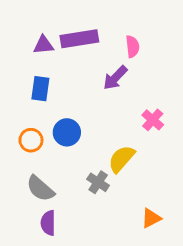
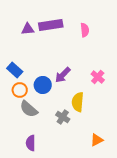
purple arrow: (115, 78) -> (63, 75), moved
blue rectangle: (40, 89) -> (15, 70), moved, turned -56
yellow semicircle: (122, 159) -> (78, 102), turned -36
gray semicircle: (40, 189) -> (29, 109), moved

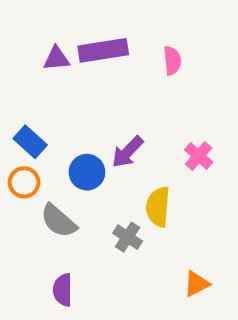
orange circle: (20, 90) -> (24, 182), moved

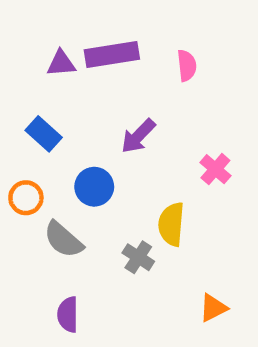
blue rectangle: (30, 142) -> (44, 134), moved
purple arrow: (128, 152) -> (138, 136), moved

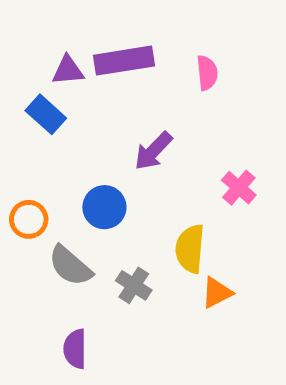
blue rectangle: (44, 134) -> (46, 114), moved
gray cross: (138, 257) -> (134, 285), moved
orange triangle: (213, 308) -> (217, 293), moved

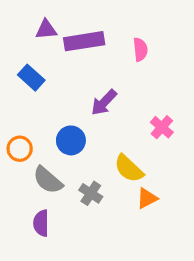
purple triangle: (68, 70) -> (46, 30), moved
yellow semicircle: (190, 249) -> (129, 169), turned -52
purple semicircle: (75, 349) -> (41, 223), moved

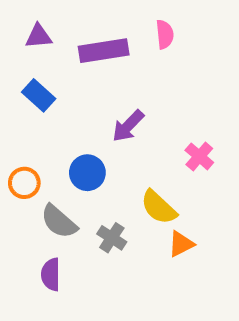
purple triangle: (46, 30) -> (39, 36), moved
pink semicircle: (140, 49) -> (165, 34), moved

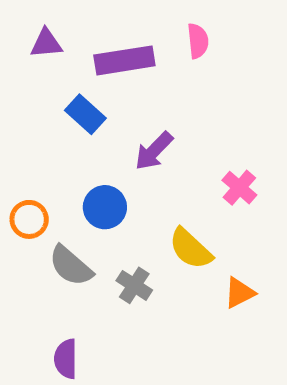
blue rectangle: (39, 95) -> (85, 114), moved
orange triangle: (181, 244) -> (239, 293), moved
purple semicircle: (51, 274) -> (66, 359), moved

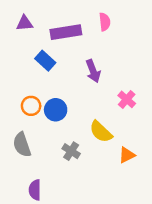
purple arrow: (154, 151) -> (93, 71), moved, turned -65
orange circle: (29, 219) -> (31, 106), moved
gray semicircle: (71, 266) -> (22, 145), moved, turned 30

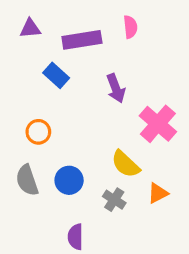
pink cross: (127, 99) -> (158, 124), size x1.6
blue circle: (56, 110) -> (69, 180), moved
gray cross: (71, 151) -> (114, 200), moved
purple semicircle: (35, 190) -> (75, 237), moved

